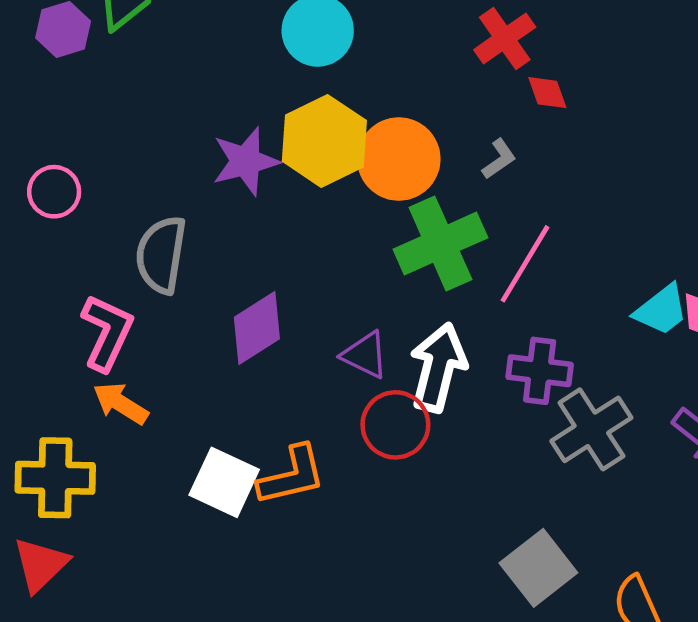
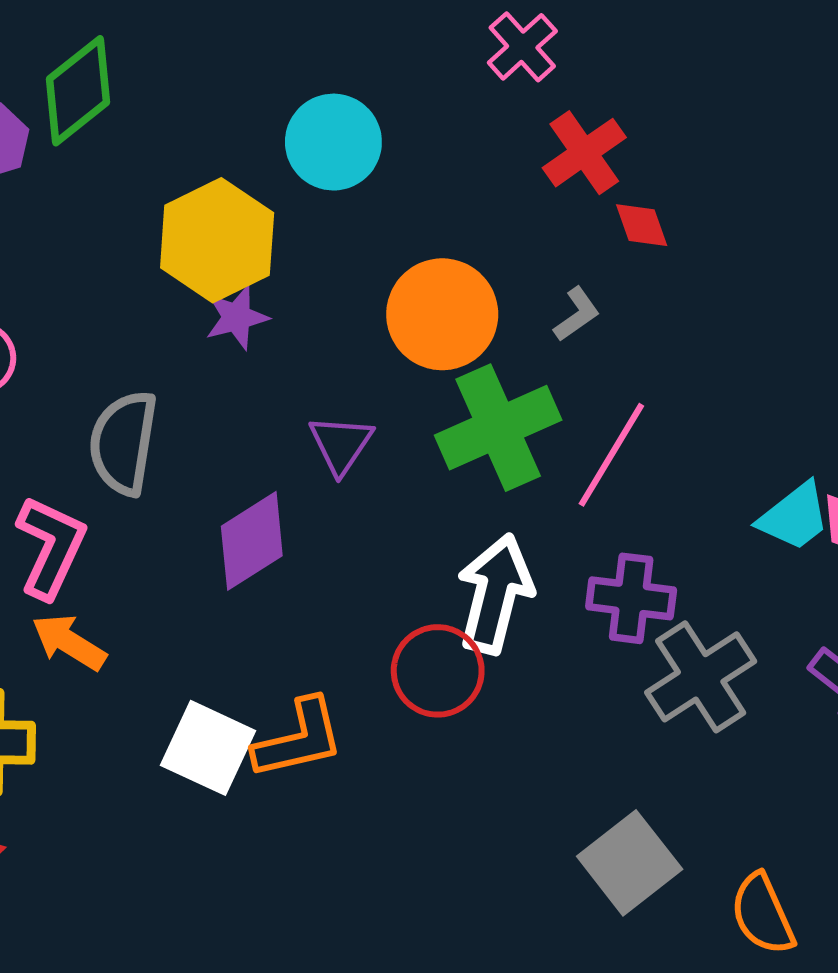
yellow hexagon: (324, 141) -> (217, 240), moved
purple star: (246, 161) -> (237, 317), size x0.7
purple triangle: (365, 355) -> (341, 444), moved, turned 38

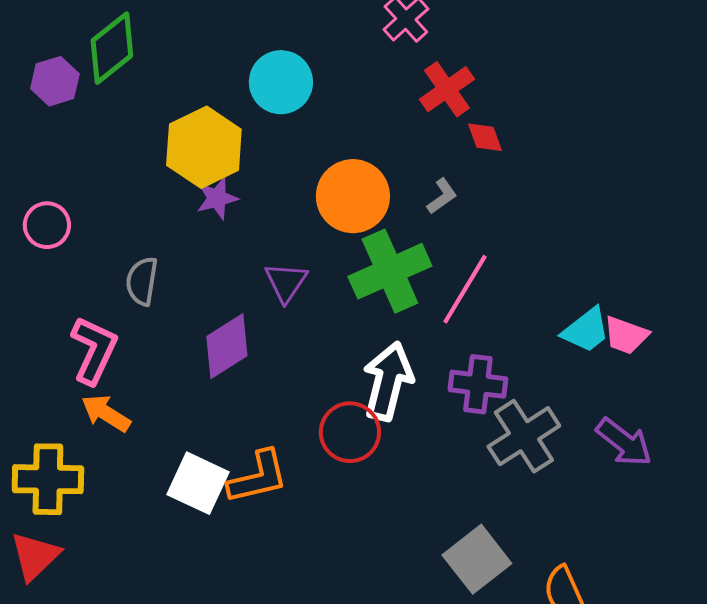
gray semicircle: (123, 443) -> (142, 281), size x0.7

